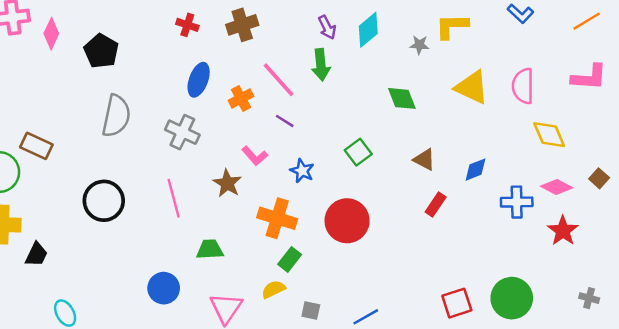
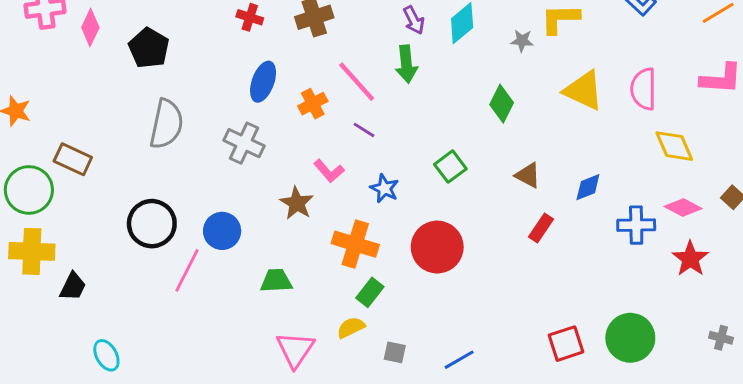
green diamond: (402, 98) -> (502, 104), turned 48
pink line: (174, 198) -> (187, 270), moved, turned 42
blue circle: (164, 288) -> (222, 231), moved

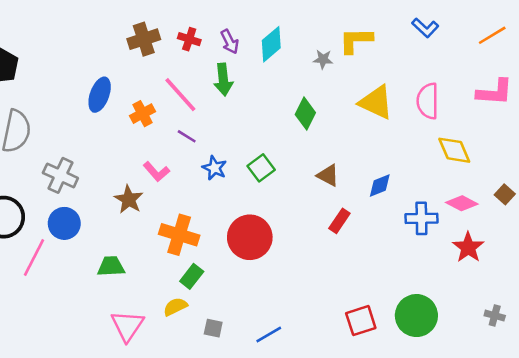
red cross: (250, 17) -> (189, 39), moved
gray cross: (244, 143) -> (60, 175), moved
blue star: (384, 188) -> (214, 168), moved

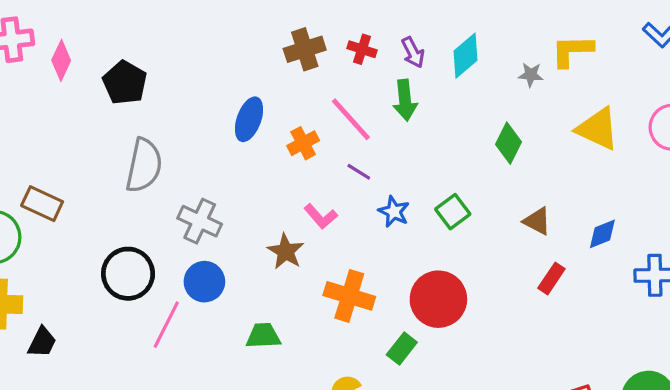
green rectangle: (192, 276) -> (402, 348), moved

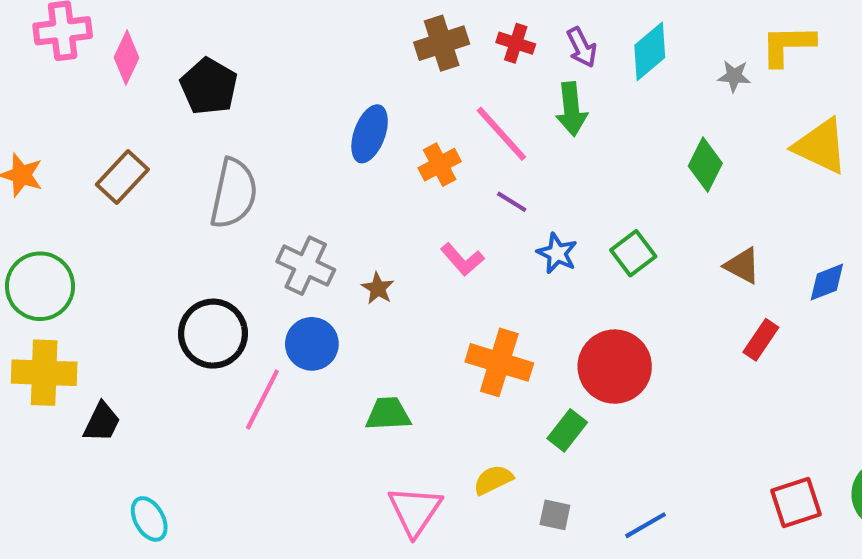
brown rectangle: (42, 204) -> (122, 177), moved, turned -72
brown star: (286, 251) -> (378, 288), moved, size x0.7

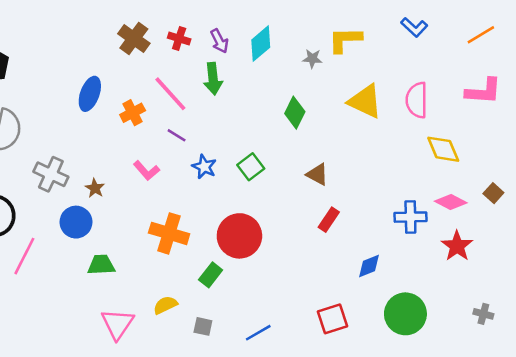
brown cross: (442, 43) -> (134, 38), turned -36
blue diamond: (827, 282) -> (369, 266), moved
blue circle: (312, 344) -> (76, 222), moved
red square: (796, 502) -> (333, 319), moved

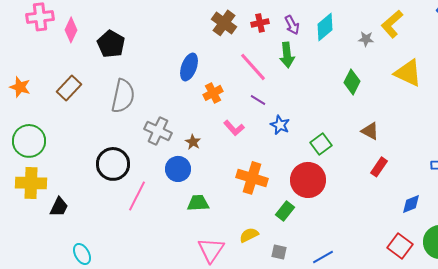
red cross: (179, 38) -> (260, 23), turned -30
yellow L-shape: (345, 40) -> (392, 24), turned -40
orange cross: (133, 113) -> (213, 93), moved
green square: (251, 167) -> (321, 144), moved
red square: (333, 319) -> (400, 246), moved, turned -35

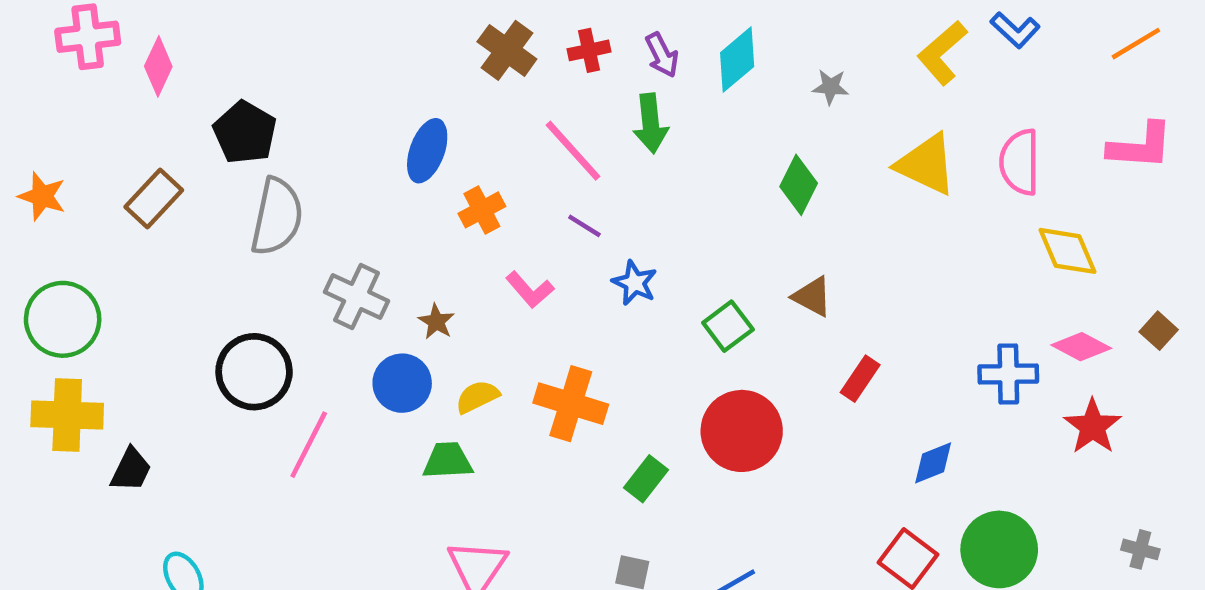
yellow L-shape: (392, 24) -> (942, 53), moved
black pentagon: (111, 44) -> (245, 132), moved
brown triangle: (370, 131) -> (812, 297), moved
red circle: (308, 180) -> (742, 431), moved
yellow semicircle: (249, 235) -> (477, 397), moved

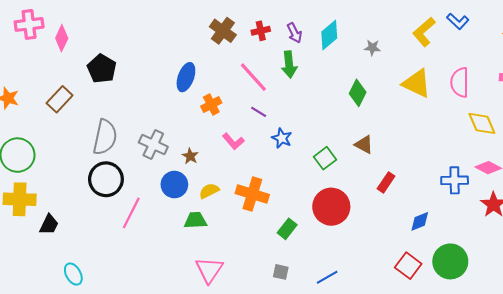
gray semicircle: (277, 217) -> (105, 137), moved

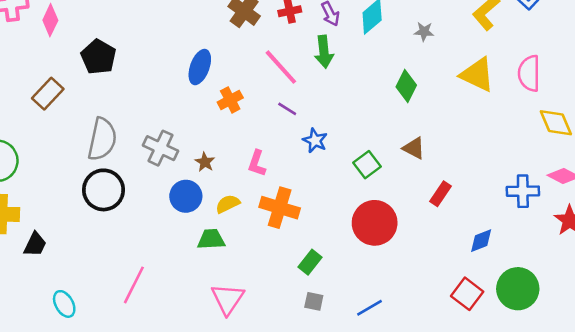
pink L-shape: (233, 141) -> (257, 163), moved, turned 60
pink line: (131, 213) -> (134, 285), moved
green rectangle: (287, 229) -> (310, 262), moved

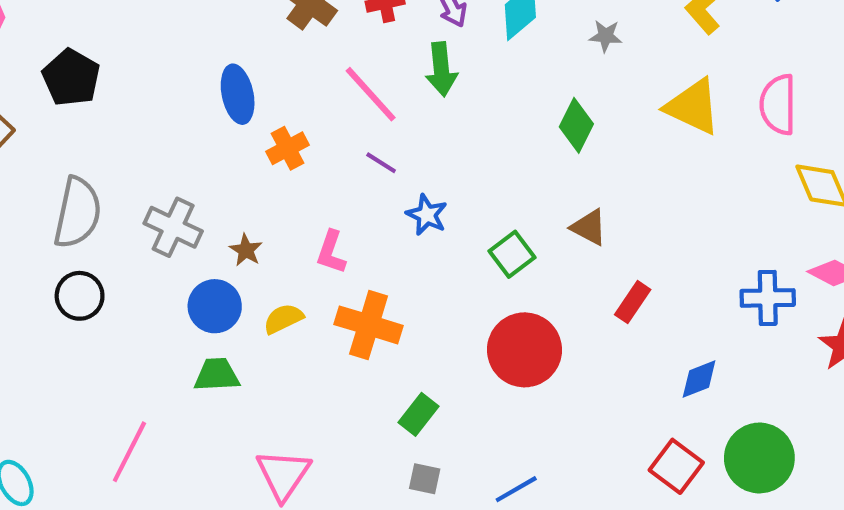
blue ellipse: (200, 67) -> (238, 94), turned -32
black circle: (103, 190) -> (80, 296), size x0.7
green trapezoid: (211, 239) -> (217, 375), moved

